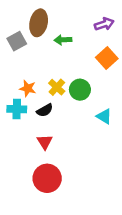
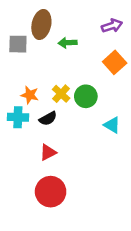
gray square: (17, 41) -> (18, 44), turned 30
red triangle: (45, 142) -> (48, 152), turned 35

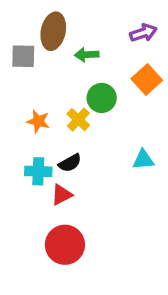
green circle: (86, 96) -> (102, 98), moved
cyan cross: (18, 117) -> (38, 171), moved
black semicircle: (48, 118) -> (70, 163), moved
cyan triangle: (112, 125) -> (143, 160), turned -36

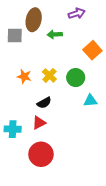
purple arrow: (143, 33) -> (77, 13), moved
green circle: (102, 98) -> (76, 78), moved
cyan cross: (38, 171) -> (13, 129), moved

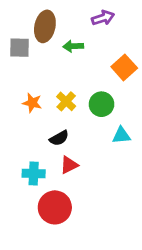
red triangle: (39, 123) -> (69, 165), moved
cyan cross: (13, 129) -> (34, 173), moved

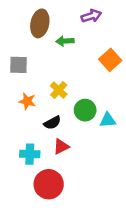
gray square: (19, 48) -> (18, 65), moved
orange star: (32, 103) -> (27, 101), moved
green circle: (102, 104) -> (85, 110), moved

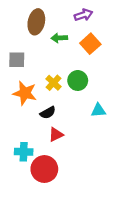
orange square: (110, 60) -> (90, 44), moved
orange star: (27, 101) -> (25, 93), size x1.5
green circle: (85, 110) -> (78, 80), moved
cyan cross: (30, 154) -> (24, 152), moved

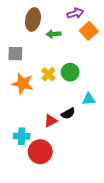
orange square: (90, 44) -> (89, 31), moved
black semicircle: (48, 113) -> (68, 113), moved

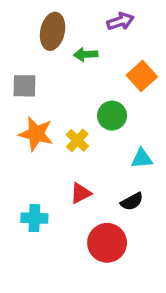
orange square: (89, 31) -> (142, 76), moved
yellow cross: (48, 74) -> (77, 140), moved
black semicircle: (68, 113) -> (132, 202), moved
red circle: (40, 152) -> (107, 243), moved

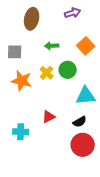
green arrow: (86, 54) -> (52, 46), moved
yellow cross: (77, 140) -> (47, 73), moved
cyan triangle: (142, 159) -> (86, 96), size x1.5
red circle: (107, 243) -> (83, 145), moved

